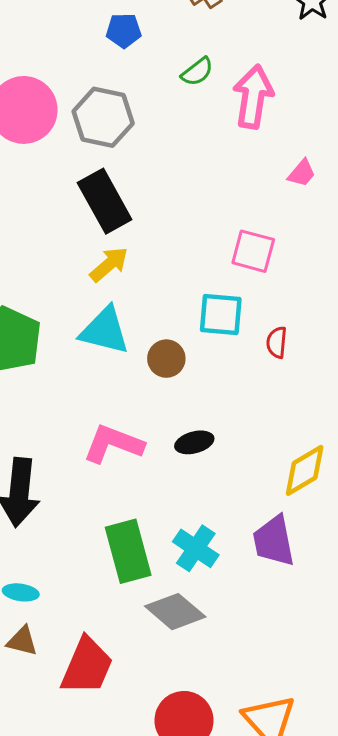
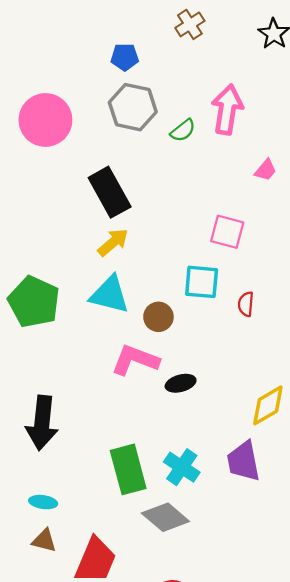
green semicircle: (197, 72) -> (183, 130), moved
gray hexagon: (103, 117) -> (133, 107), moved
pink L-shape: (113, 444) -> (135, 360), moved

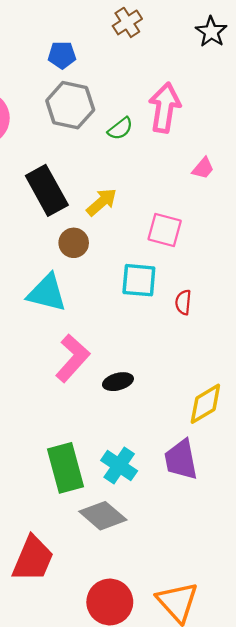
yellow arrow: (113, 242) -> (102, 202), moved
brown circle: (158, 317) -> (74, 243), moved
pink L-shape: (135, 360) -> (72, 358), turned 111

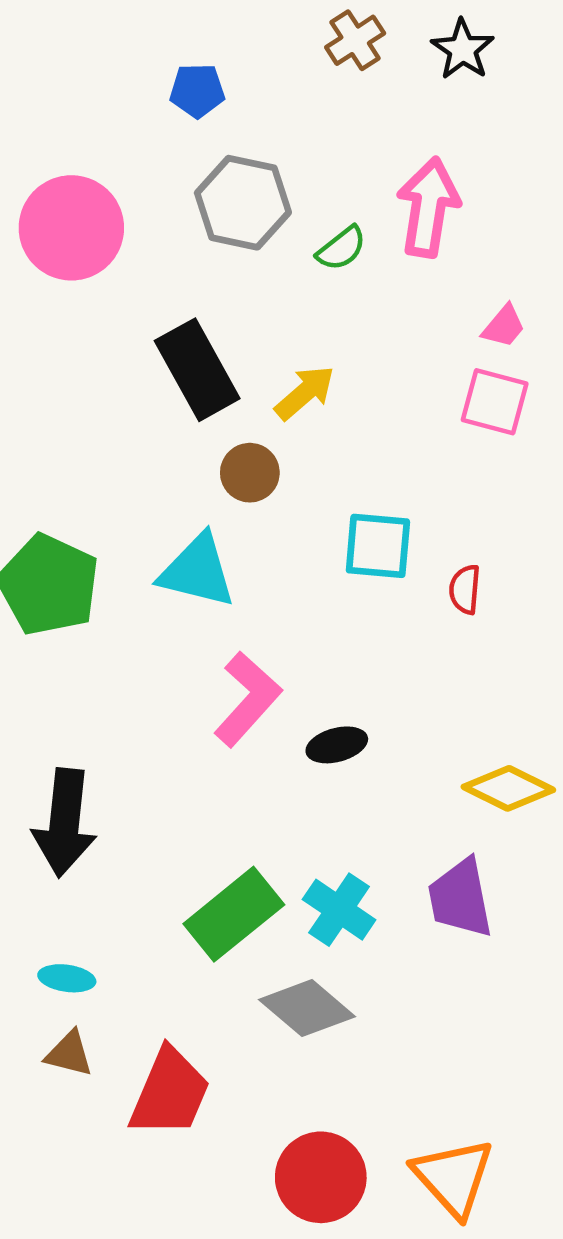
black star: (211, 32) -> (463, 49), moved
blue pentagon: (62, 55) -> (197, 91), moved
pink square: (165, 230) -> (495, 402), moved
yellow diamond: (205, 404) -> (508, 788), turned 57
green rectangle: (65, 468) -> (234, 914), turned 66

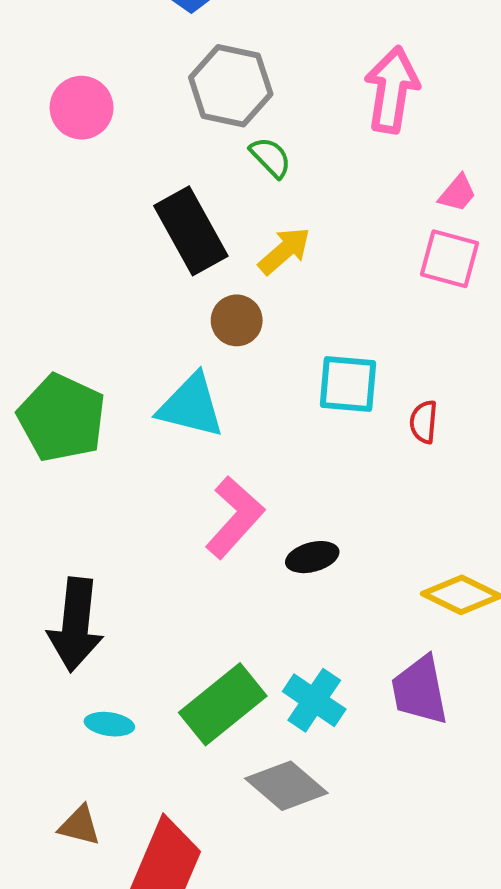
pink circle: (71, 228) -> (82, 108), size x0.7
green semicircle: (341, 248) -> (270, 157), moved, turned -96
cyan ellipse: (67, 978) -> (109, 724), moved

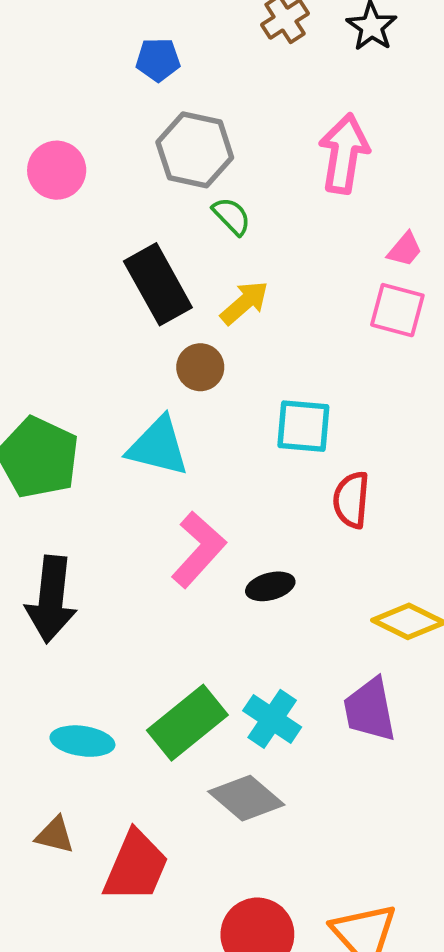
red semicircle: (424, 422) -> (351, 500), moved, size x1.4
black arrow: (76, 625) -> (51, 599), moved
cyan ellipse: (109, 724) -> (82, 741), size x1.4

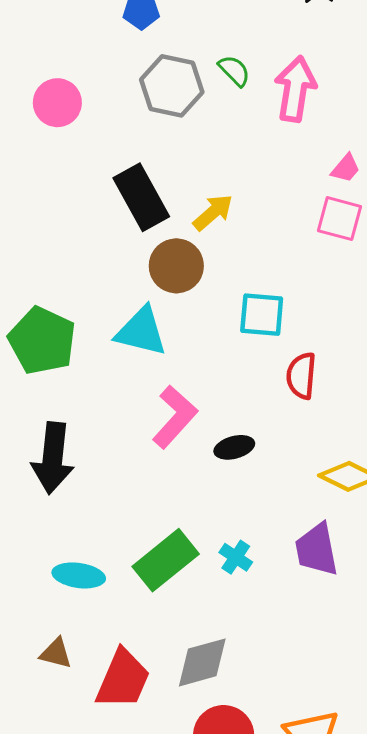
green semicircle: (232, 216) -> (234, 71), moved
brown circle: (200, 367) -> (176, 266), size x1.4
cyan cross: (272, 719) -> (236, 557), size x0.7
gray diamond: (246, 798) -> (202, 662), moved, turned -56

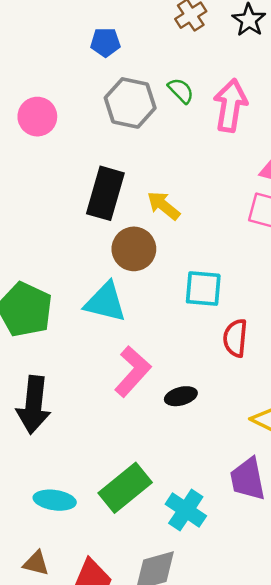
black rectangle: (141, 197) -> (105, 193), turned 45
yellow arrow: (213, 212) -> (164, 206), turned -100
cyan cross: (236, 557) -> (186, 510), moved, size x1.5

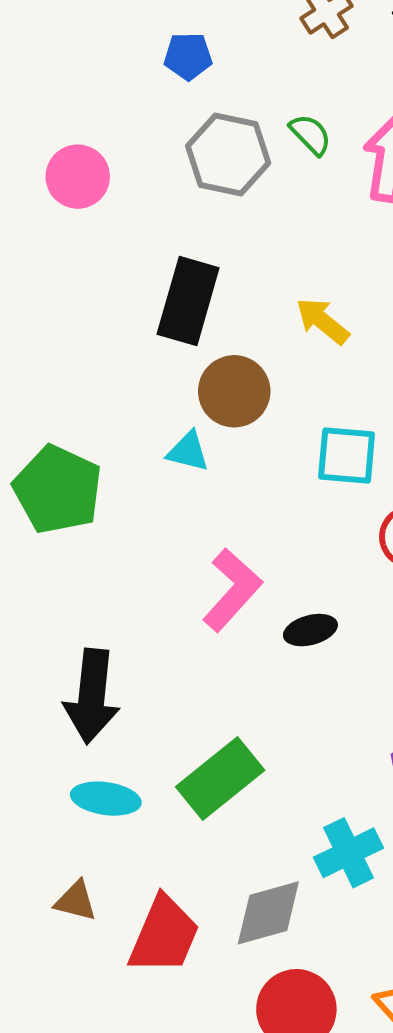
yellow arrow: (164, 206) -> (322, 321), moved
cyan triangle: (105, 302) -> (188, 451), moved, size x0.6
black arrow: (34, 405) -> (92, 696), moved
cyan cross: (186, 510) -> (349, 853), moved, turned 30

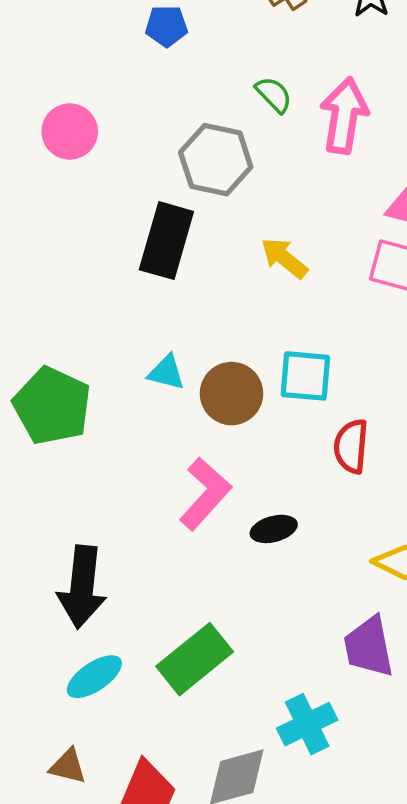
gray hexagon: (228, 155) -> (216, 160), moved
brown circle: (234, 391) -> (231, 394), moved
cyan ellipse: (106, 799) -> (94, 677), turned -42

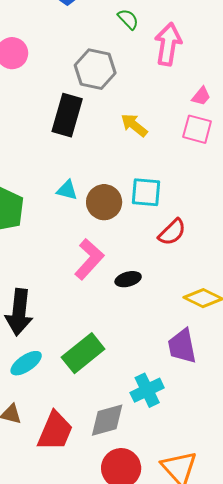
green semicircle: (274, 95) -> (128, 19), moved
red semicircle: (351, 446) -> (172, 232), turned -140

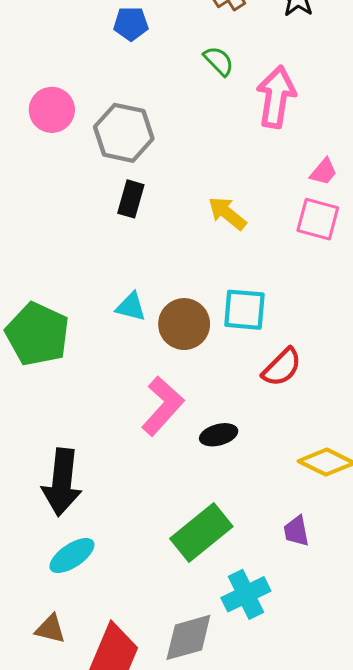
gray hexagon: (95, 69) -> (124, 133), moved
black rectangle: (67, 115) -> (131, 199), size x0.6
purple trapezoid: (182, 346) -> (296, 531), size x0.6
green rectangle: (83, 353) -> (201, 533), moved

